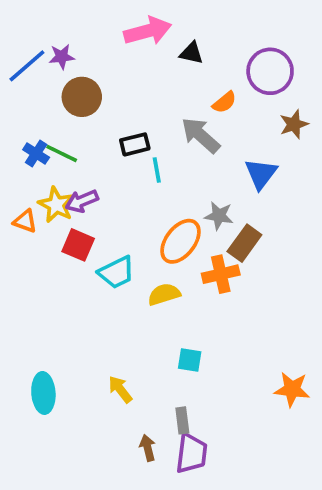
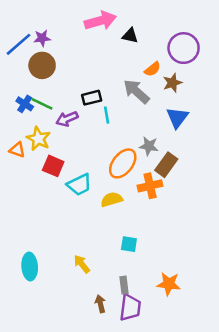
brown circle: (82, 97) -> (42, 65), moved
brown star: (294, 124) -> (172, 83), moved
purple arrow: (82, 201) -> (67, 119), moved
orange star: (292, 389) -> (169, 284), moved

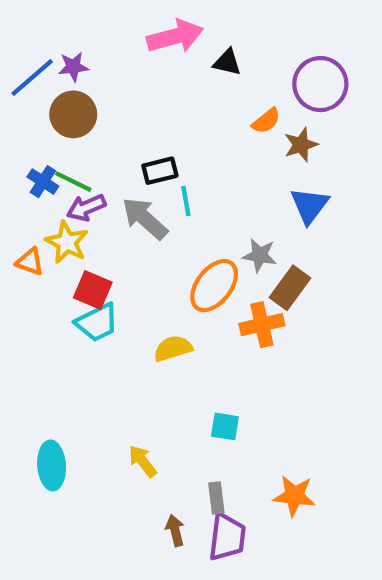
gray arrow: (136, 91) -> (145, 218), moved
purple arrow: (67, 119) -> (86, 208), moved
cyan trapezoid: (79, 185) -> (97, 322), moved
yellow semicircle: (112, 199) -> (173, 348), moved

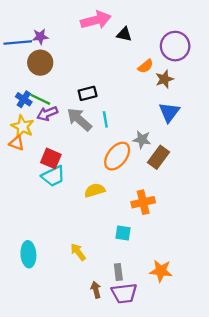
blue line: (32, 78) -> (18, 43), turned 36
cyan line: (186, 201) -> (105, 119), moved
yellow star: (67, 242) -> (22, 127), moved
orange cross: (262, 325) -> (143, 202), moved
purple trapezoid: (227, 537) -> (124, 293), turned 76

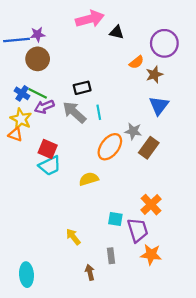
orange cross: (143, 202) -> (151, 205), moved, turned -30
cyan ellipse: (28, 254) -> (26, 275), moved
purple trapezoid: (124, 293) -> (138, 230), moved, turned -100

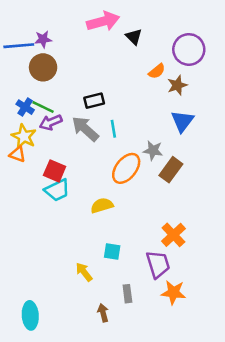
black triangle: (117, 32) -> (134, 37), turned 32
cyan square: (115, 219) -> (112, 252), moved

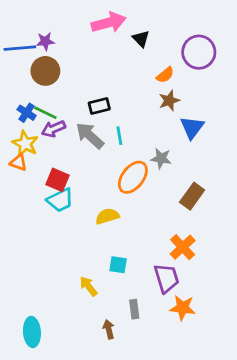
brown star: (177, 85) -> (169, 101), moved
brown rectangle: (171, 170) -> (192, 196), moved

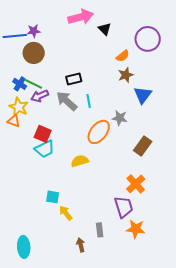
cyan square: (118, 265) -> (53, 197), moved

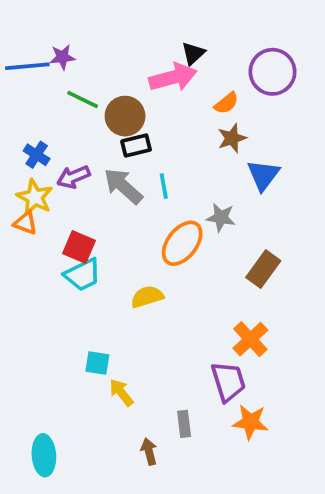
pink arrow: (81, 17) -> (173, 77), moved
black triangle: (105, 29) -> (193, 53), turned 32
brown circle: (34, 53) -> (125, 116), moved
green line: (34, 84) -> (83, 99), moved

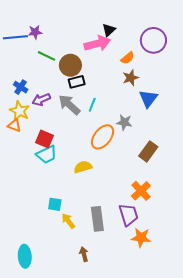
cyan line: (164, 186) -> (92, 105), turned 32
gray rectangle: (184, 424) -> (97, 219), moved, size x1.6

